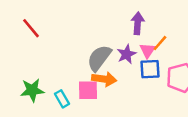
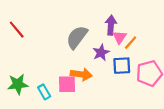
pink triangle: (148, 51) -> (120, 37), moved
gray semicircle: (99, 58) -> (77, 37), moved

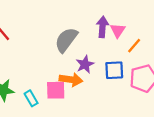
pink triangle: (120, 37) -> (118, 30), moved
orange line: (131, 43) -> (134, 46), moved
purple star: (101, 53) -> (85, 64), moved

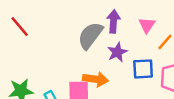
purple arrow: (102, 27) -> (113, 21), moved
purple star: (85, 64) -> (117, 52), moved

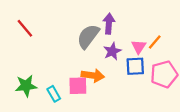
pink triangle: (147, 25) -> (139, 47), moved

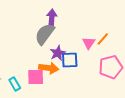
purple arrow: (109, 24) -> (52, 18), moved
purple star: (112, 51) -> (58, 53), moved
blue square: (135, 66) -> (70, 60), moved

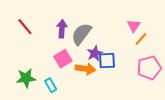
purple arrow: (52, 18) -> (62, 29), moved
pink triangle: (89, 43) -> (134, 26), moved
pink square: (36, 77) -> (63, 59), moved, turned -30

